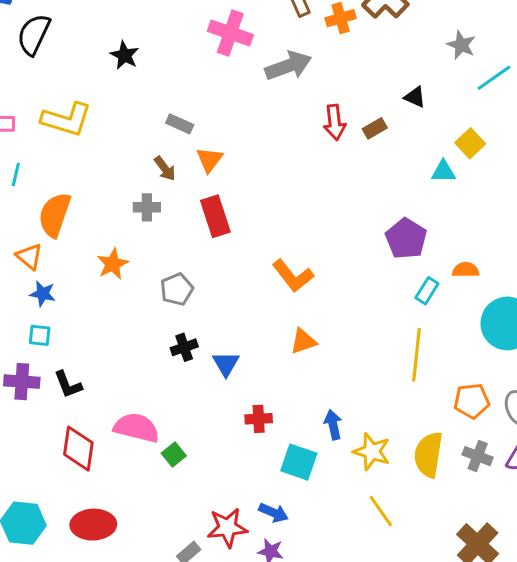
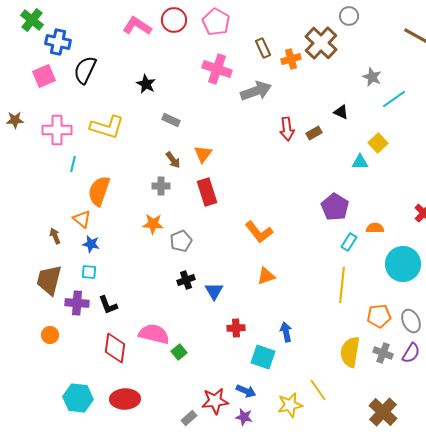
gray rectangle: (180, 124) -> (171, 120), moved
orange star: (113, 264) -> (153, 224), moved, turned 30
yellow star: (372, 452) -> (290, 405), moved, turned -30

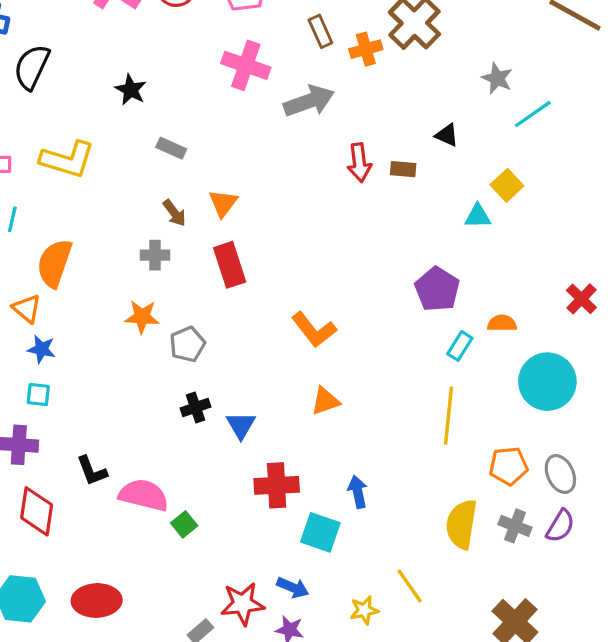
brown rectangle: (314, 133) -> (403, 169), turned 35
black L-shape: (108, 305) -> (92, 471), moved
red cross: (236, 328) -> (277, 485), size x1.5
red diamond: (115, 348) -> (37, 511), moved
yellow star: (290, 405) -> (364, 610), size x0.7

